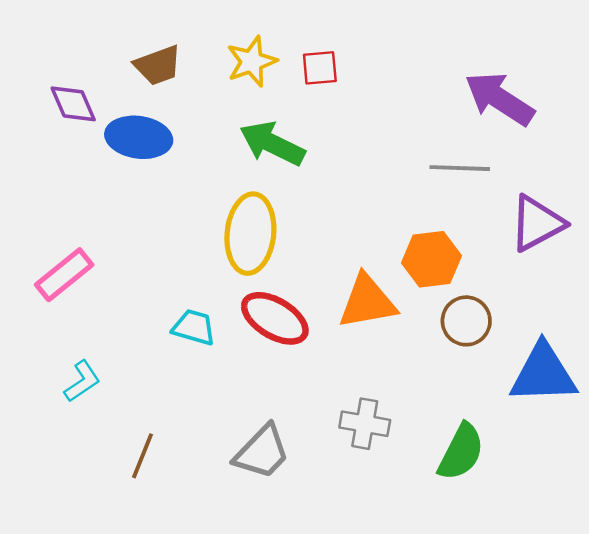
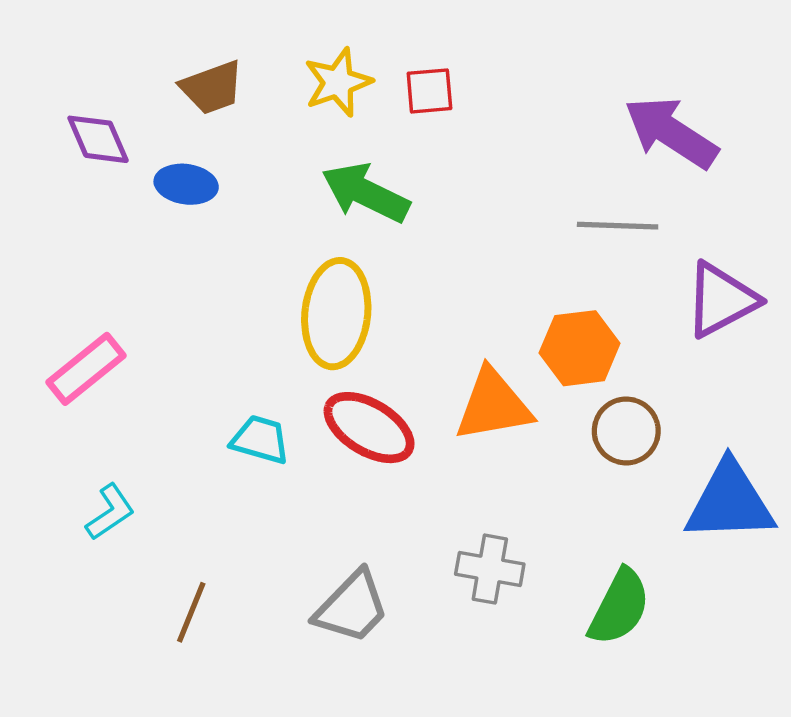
blue ellipse: (139, 137) -> (186, 184), size x0.7

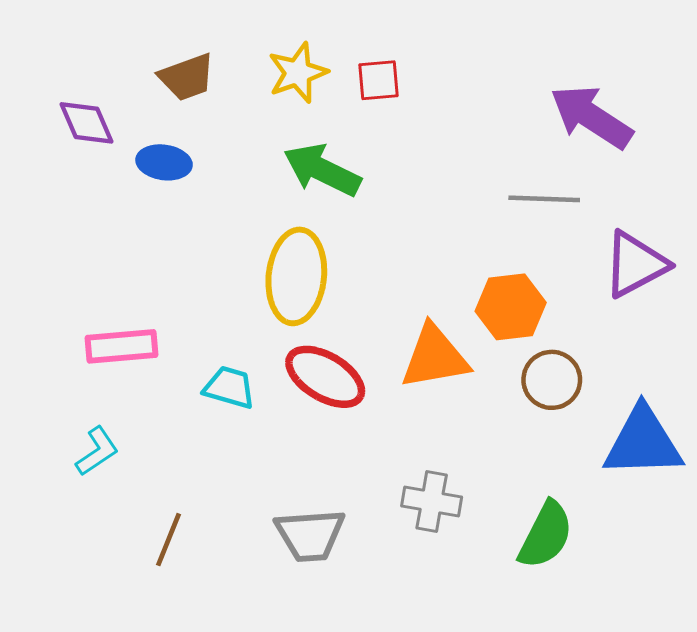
pink rectangle: (86, 369) -> (121, 346), moved, turned 34
gray trapezoid: (352, 607) -> (310, 535), turned 42

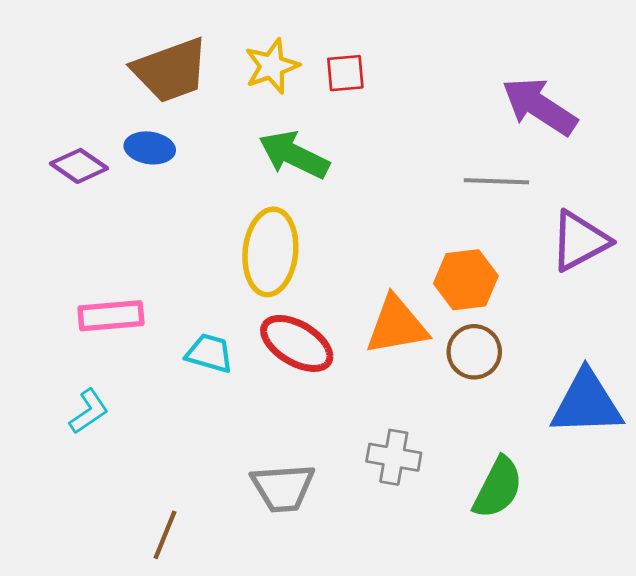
brown trapezoid: (187, 77) -> (171, 70), size x1.5
purple diamond: (86, 123) -> (79, 166), moved, turned -32
brown circle: (552, 380) -> (474, 352), moved
brown line: (169, 540) -> (165, 535), moved

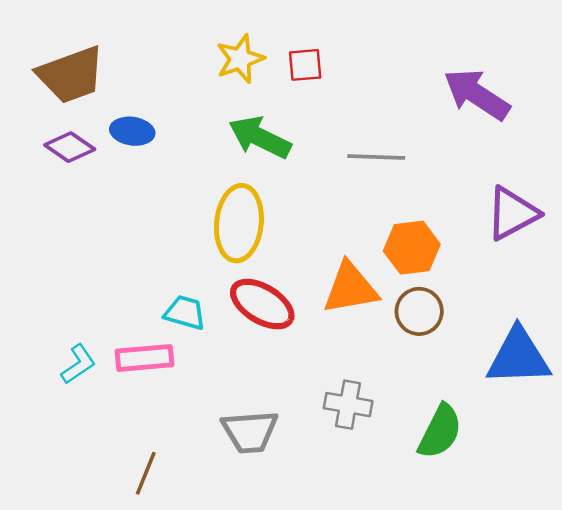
brown trapezoid: (171, 70) -> (71, 75), moved
gray line: (496, 181) -> (376, 157), moved
pink rectangle: (111, 316) -> (145, 358), moved

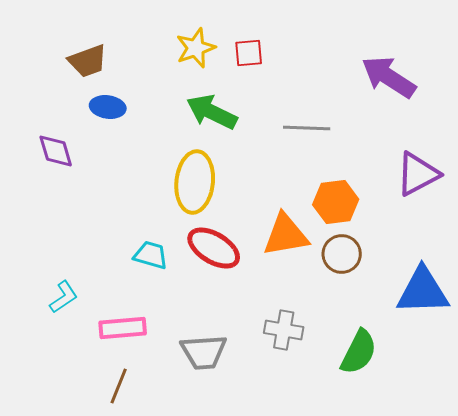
brown trapezoid: (71, 75) -> (88, 61), moved, size x0.7
purple diamond: (70, 147) -> (56, 151), moved, turned 39
pink rectangle: (145, 358) -> (123, 328), moved

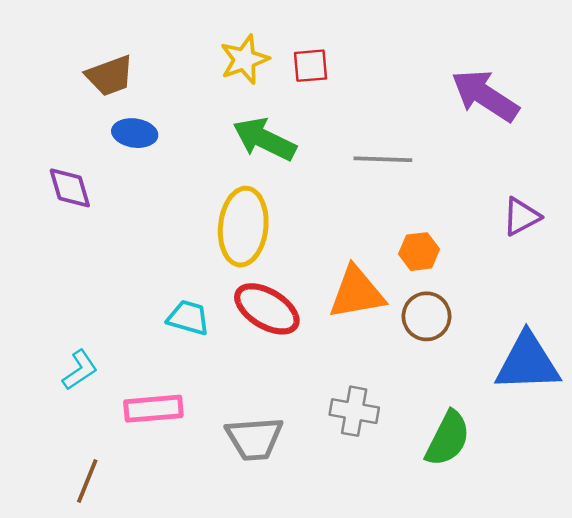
purple triangle: (418, 174) -> (521, 217), size x0.7
orange hexagon: (336, 202) -> (419, 252), size x0.7
brown line: (119, 386) -> (87, 481), moved

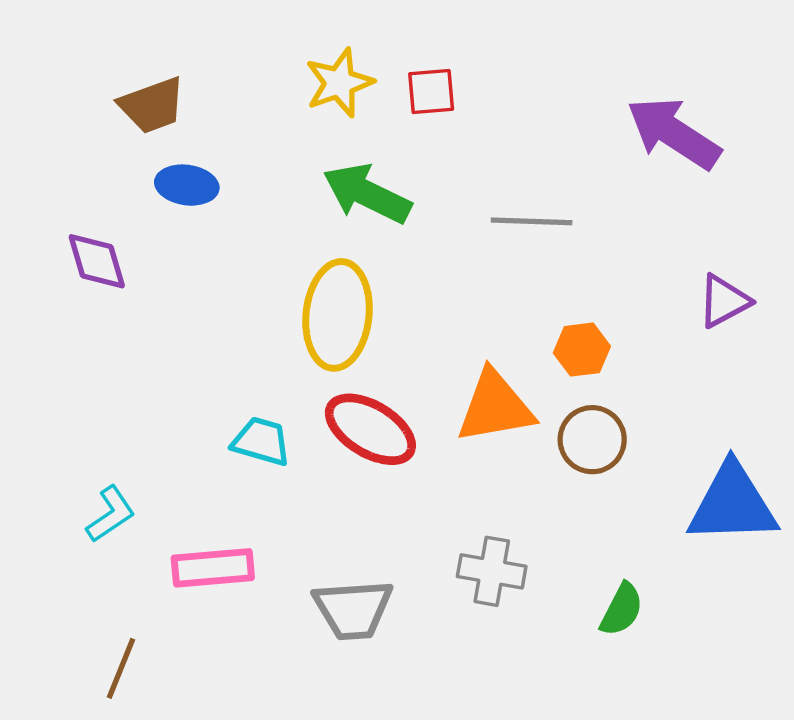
green semicircle: (448, 439) -> (622, 609), size x0.7

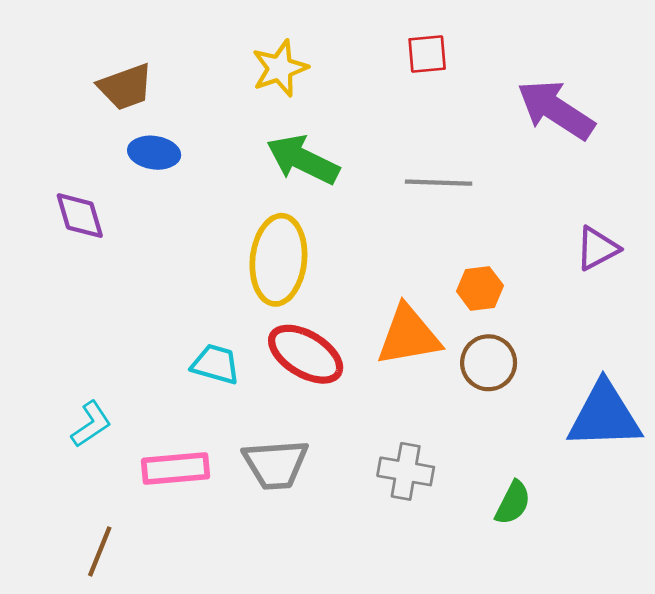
red square: (431, 91) -> (427, 54), moved
gray trapezoid: (353, 609) -> (276, 464), moved

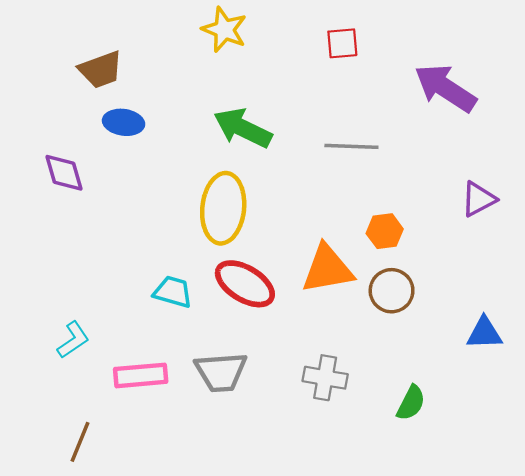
yellow star: (280, 68) -> (224, 30), moved, turned -30
blue triangle: (604, 416) -> (484, 333), size x0.6

